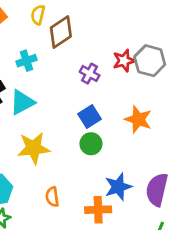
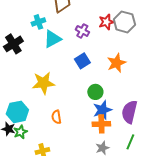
cyan triangle: (22, 102) -> (52, 39), moved
orange star: (138, 119) -> (116, 63), turned 30
green circle: (91, 144) -> (95, 92), moved
orange cross: (98, 210) -> (101, 124), moved

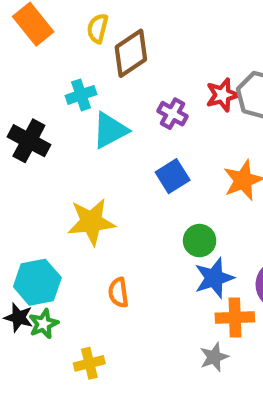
black cross: (13, 44) -> (29, 141), turned -30
orange cross: (101, 124) -> (235, 318), moved

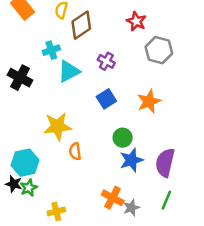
red star: (222, 95) -> (136, 21), moved, turned -30
orange semicircle: (118, 293) -> (75, 151), moved
orange cross: (235, 318) -> (113, 198), moved, turned 30

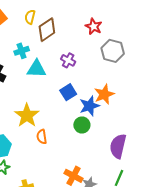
cyan triangle: (69, 71) -> (36, 69), turned 30
yellow star: (58, 126) -> (27, 115), turned -30
blue star: (131, 160) -> (89, 106), moved

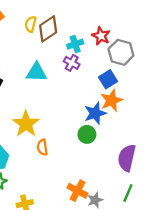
yellow semicircle: (30, 17) -> (31, 24), moved
red star: (94, 26) -> (101, 36), moved
cyan cross: (22, 51) -> (75, 44), moved
blue square: (68, 92) -> (108, 79), moved

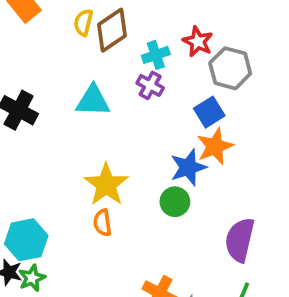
yellow star: (26, 124) -> (106, 185), moved

